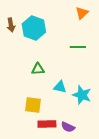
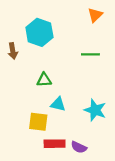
brown arrow: (11, 25) -> (13, 51), moved
cyan triangle: (60, 87) -> (58, 104), moved

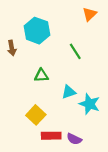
green line: (90, 54) -> (75, 51), moved, turned 56
cyan triangle: (58, 104) -> (69, 92), moved, turned -32
yellow square: (38, 122) -> (36, 115), turned 36

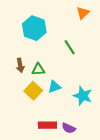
brown arrow: (12, 48) -> (20, 65), moved
cyan triangle: (69, 92) -> (54, 87), moved
yellow square: (36, 115) -> (33, 91), moved

